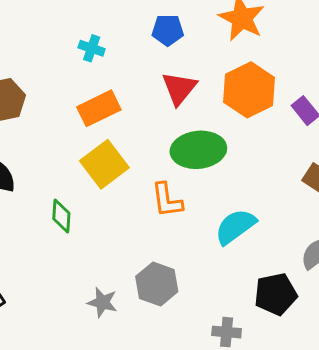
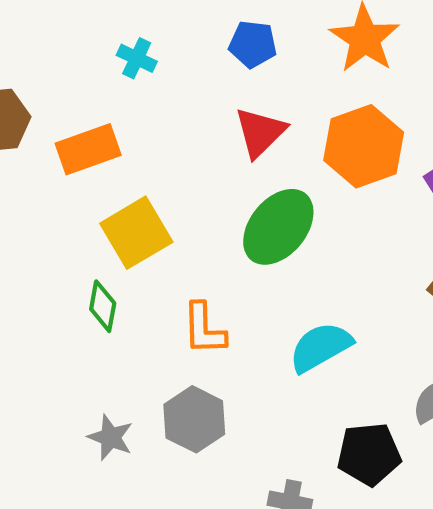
orange rectangle: (99, 108) -> (88, 149), moved
green ellipse: (198, 150) -> (278, 227), turned -51
orange L-shape: (167, 200) -> (204, 329), moved
green diamond: (61, 216) -> (103, 306), moved

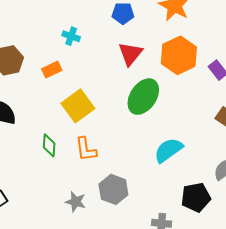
cyan cross: (137, 58) -> (71, 36), moved
orange rectangle: (88, 149) -> (52, 70), size x0.7
green diamond: (103, 306) -> (49, 145), moved
orange L-shape: (204, 329) -> (86, 149), moved

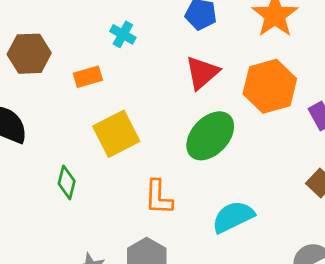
orange L-shape: (86, 149) -> (159, 197), moved

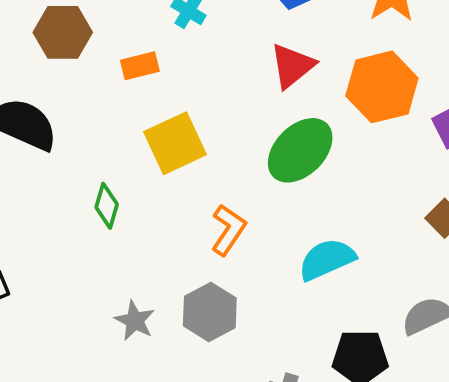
orange L-shape: (159, 197) -> (228, 230), turned -150

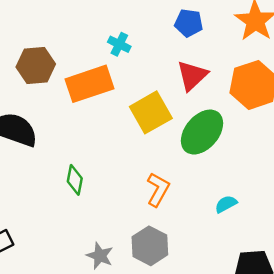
orange rectangle: (140, 66) -> (90, 84), size x1.8
yellow square: (175, 143) -> (151, 112), moved
cyan semicircle: (327, 259) -> (226, 204), size x0.6

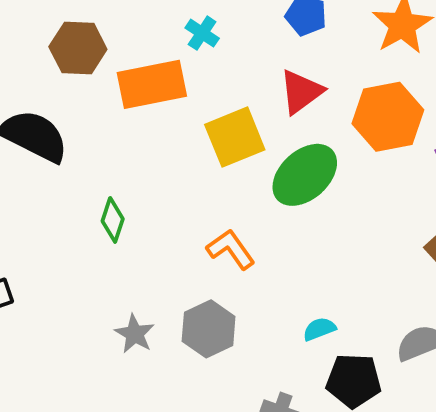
orange L-shape: (158, 189) -> (231, 249), turned -72
cyan semicircle: (226, 204) -> (319, 329), moved

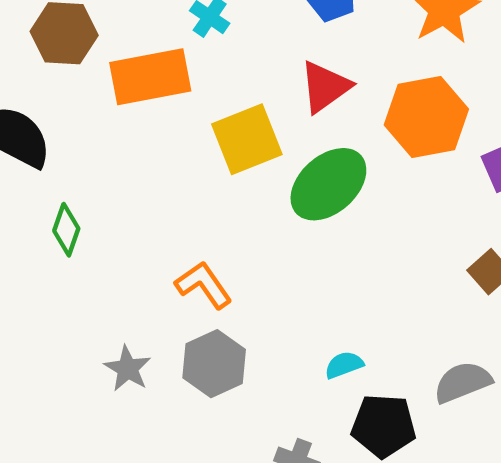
green diamond: (113, 220) -> (66, 230), moved
orange L-shape: (231, 249) -> (204, 285), moved

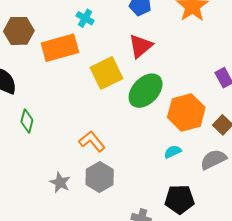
orange hexagon: (426, 117) -> (186, 112), moved
cyan semicircle: (344, 365) -> (173, 152), moved
gray semicircle: (463, 382) -> (213, 159), moved

